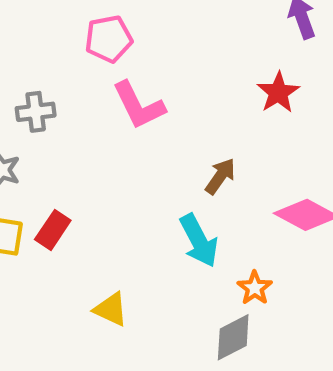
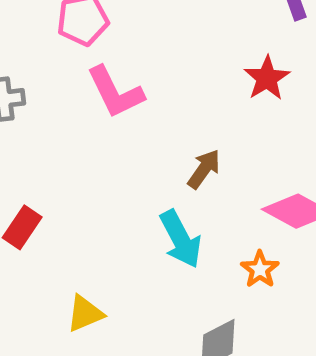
orange star: (255, 288) -> (260, 269), moved
yellow triangle: (111, 309) -> (85, 314), turned -48

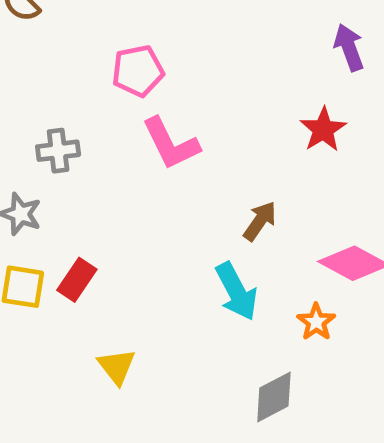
yellow triangle: (85, 314) -> (117, 367), moved, turned -45

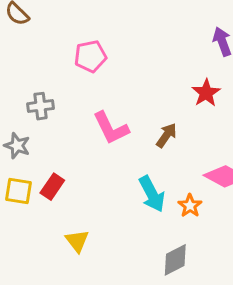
pink L-shape: (171, 144) -> (111, 128), moved
brown arrow: (260, 221) -> (167, 135), moved
orange star: (316, 322) -> (190, 206), moved

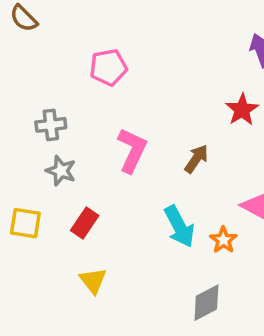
pink L-shape: (111, 128) -> (132, 150), turned -129
gray star: (17, 146) -> (61, 171), moved
red rectangle: (52, 187) -> (85, 223), moved

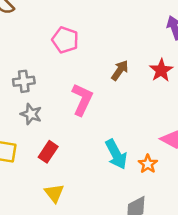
pink pentagon: (108, 67) -> (65, 40), turned 30
brown arrow: (196, 159) -> (120, 70), moved

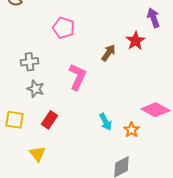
red star: (161, 70) -> (136, 41), moved
cyan arrow: (116, 154) -> (106, 122), size x0.7
yellow triangle: (54, 193) -> (38, 154), moved

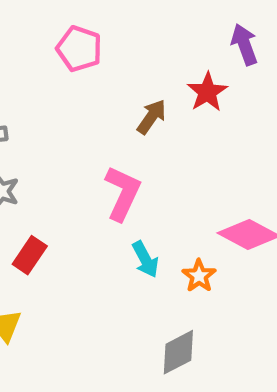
pink pentagon: (64, 28) -> (79, 49), moved
pink L-shape: (78, 77) -> (123, 193), moved

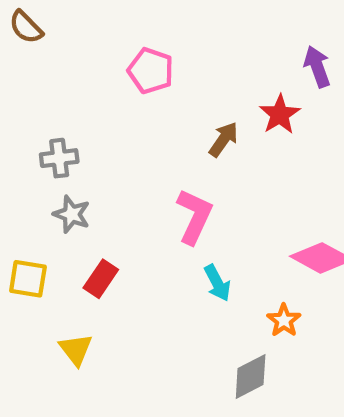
orange star: (199, 276) -> (284, 320), moved

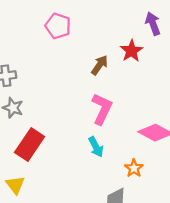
pink L-shape: (194, 216) -> (102, 109), moved
red rectangle: (101, 279) -> (30, 145), size x1.5

